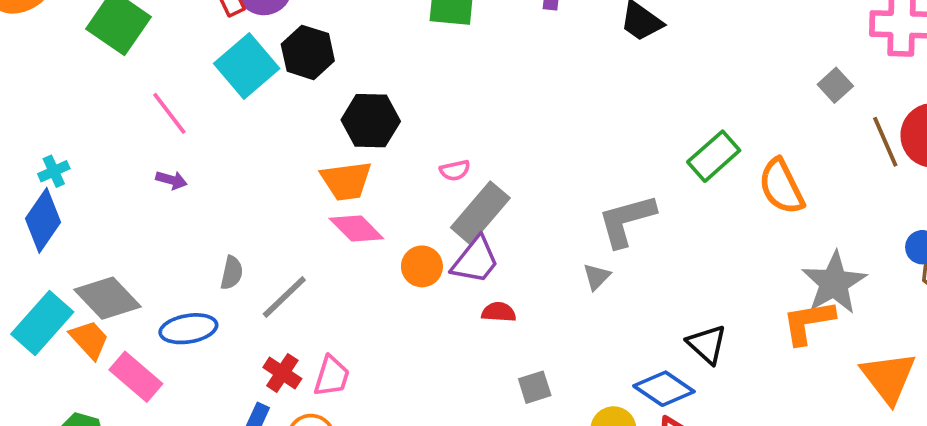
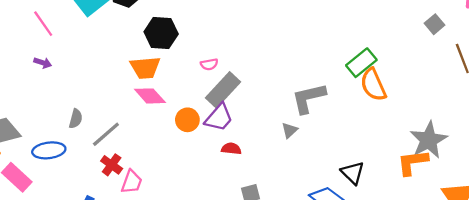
orange semicircle: (781, 186) -> (373, 85), moved
red cross: (282, 373) -> (112, 165), moved

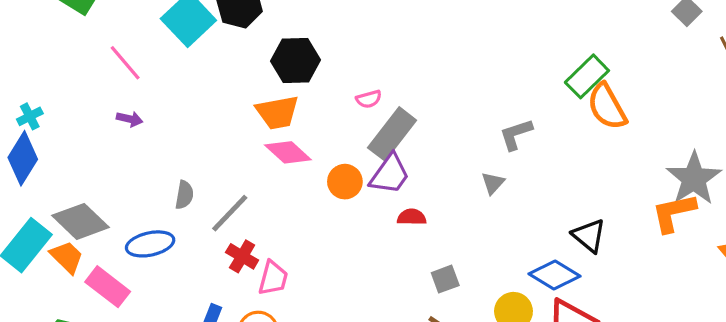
gray L-shape: (309, 98) -> (516, 134), size x0.7

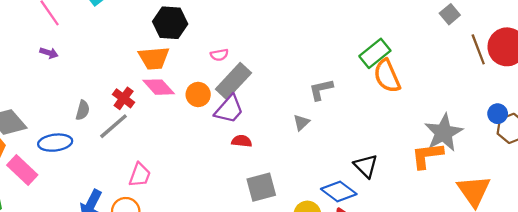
orange circle: (345, 182) -> (198, 94), moved
red cross: (242, 256) -> (124, 98), moved
gray square: (445, 279) -> (261, 187), size x1.5

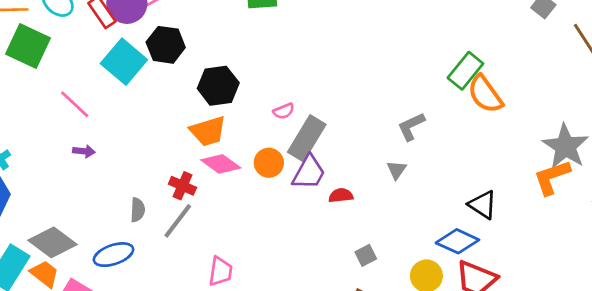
red semicircle: (242, 141) -> (341, 195), moved
gray square: (261, 187) -> (366, 255), size x0.6

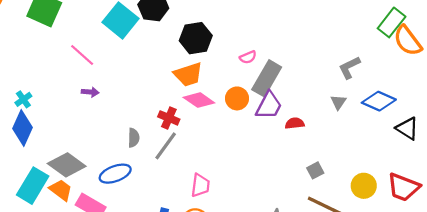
blue diamond: (457, 241) -> (379, 101), moved

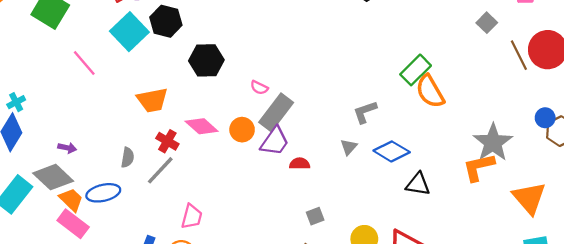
pink semicircle: (248, 57) -> (259, 88), turned 42
orange trapezoid: (188, 74) -> (152, 100), moved
purple arrow: (90, 92) -> (67, 148), moved
black triangle: (407, 128) -> (418, 184), turned -30
orange trapezoid: (61, 190) -> (71, 200), moved

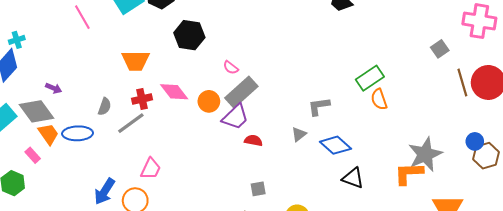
orange semicircle: (430, 91) -> (379, 99), size x0.7
red cross: (167, 141) -> (142, 99), turned 36
pink rectangle: (73, 224) -> (33, 155), moved, size x0.6

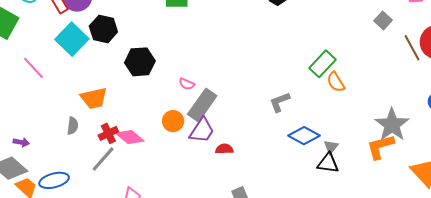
pink diamond: (174, 92) -> (130, 137), moved
gray semicircle: (105, 107) -> (73, 126), moved
gray triangle: (299, 134) -> (331, 147), moved

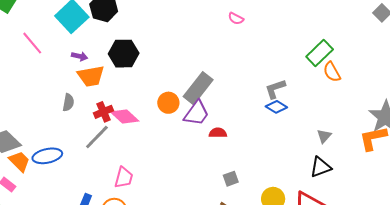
black hexagon: (140, 62) -> (124, 54), moved
pink semicircle: (187, 84) -> (236, 19), moved
blue diamond: (304, 136) -> (276, 107), moved, size x0.7
purple arrow: (21, 142) -> (80, 56), moved
black triangle: (328, 163) -> (321, 167), moved, turned -30

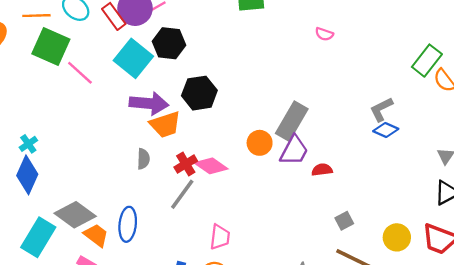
pink line: (32, 43) -> (80, 73), moved
purple arrow: (80, 56) -> (149, 103), size x2.0
blue ellipse: (47, 156) -> (128, 224), turned -64

